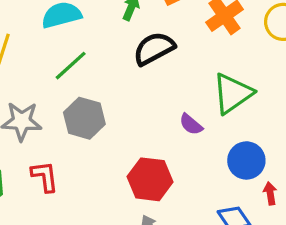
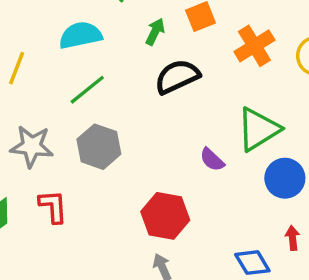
blue circle: (246, 160) -> (285, 178), moved

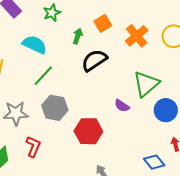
cyan semicircle: (80, 35) -> (35, 45), turned 45
red L-shape: (53, 206) -> (33, 147), turned 35
red hexagon: (165, 216) -> (88, 131), moved

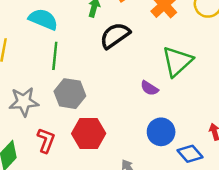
green line: (43, 76) -> (55, 56), turned -35
blue circle: (166, 110) -> (161, 132), moved
red hexagon: (88, 131) -> (89, 133), moved

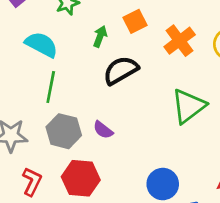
purple semicircle: (149, 88) -> (103, 130), moved

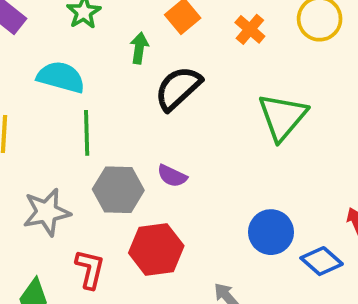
orange cross: (180, 41) -> (250, 29), size x0.7

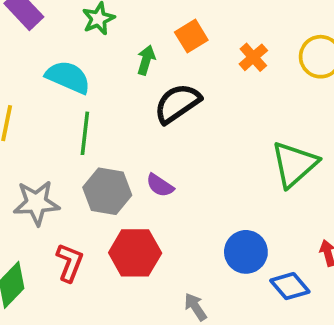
green triangle: (282, 117) -> (294, 164), moved

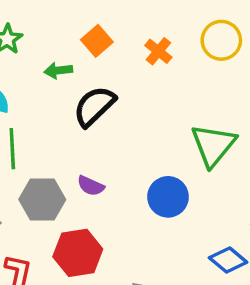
green arrow: (146, 60) -> (58, 70), turned -104
blue circle: (246, 252) -> (168, 197), moved

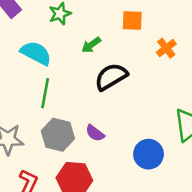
orange square: (97, 41) -> (132, 21), moved, turned 30
green arrow: (58, 70) -> (91, 45), turned -42

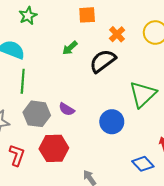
green arrow: (91, 45) -> (70, 48), moved
black semicircle: (111, 77) -> (103, 61), moved

